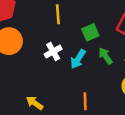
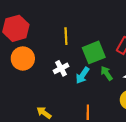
green square: (90, 32) -> (94, 52), size x1.5

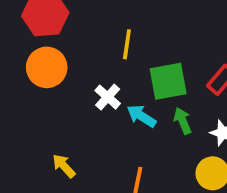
white cross: (61, 68) -> (108, 97), turned -32
cyan arrow: (82, 75) -> (141, 116), turned 77

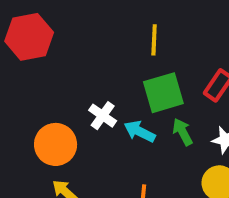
yellow line: (127, 44) -> (154, 40), moved
orange circle: (47, 67) -> (56, 144), moved

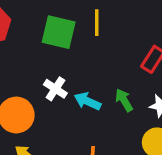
green square: (163, 93) -> (59, 32), moved, turned 32

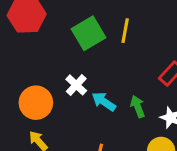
green square: (59, 32) -> (89, 33), turned 36

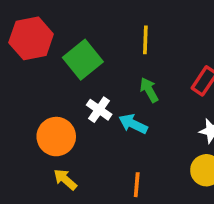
green square: (89, 33) -> (83, 60), moved
green arrow: (138, 106) -> (149, 90), moved

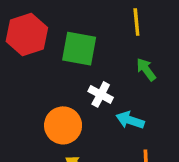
green square: (83, 60) -> (79, 49), turned -33
cyan arrow: (133, 124) -> (130, 120), moved

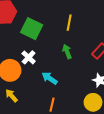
white cross: (101, 94) -> (29, 57), moved

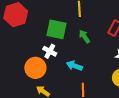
green square: (32, 29) -> (56, 29), moved

